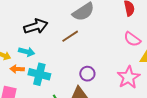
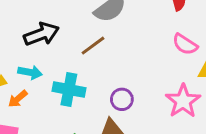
orange arrow: (17, 69) -> (18, 99), turned -40
cyan cross: (39, 74) -> (69, 89), moved

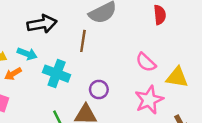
pink semicircle: (185, 44) -> (146, 62), moved
brown line: (93, 46) -> (83, 41), turned -55

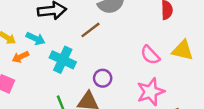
brown line: (83, 41) -> (91, 30), turned 40
yellow triangle: (177, 77) -> (183, 50), moved

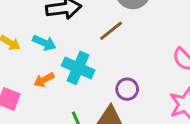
orange arrow: (20, 57) -> (44, 80), moved

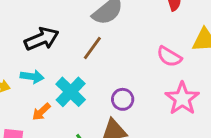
cyan cross: (78, 68) -> (71, 92), turned 36

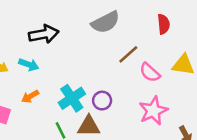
brown line: (92, 48) -> (128, 54), moved
cyan cross: (71, 92) -> (72, 98), moved

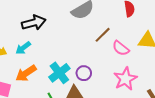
cyan arrow: (29, 65) -> (23, 48), turned 126
orange arrow: (30, 96) -> (26, 73), size x1.5

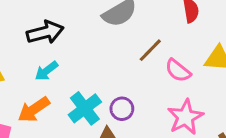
cyan arrow: (23, 48) -> (46, 71), moved

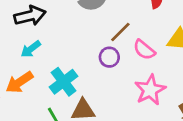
purple circle: (122, 109) -> (109, 57), moved

